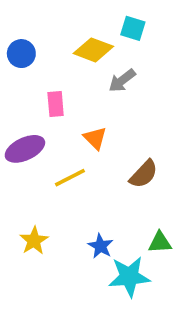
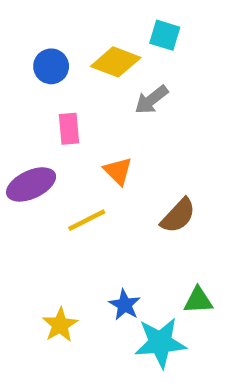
blue circle: (21, 54) -> (51, 66), moved
yellow star: (34, 241) -> (60, 325), moved

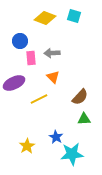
yellow diamond: (116, 62) -> (45, 18), moved
blue circle: (51, 66) -> (20, 41), moved
gray arrow: (151, 100) -> (52, 53), moved, turned 35
green triangle: (198, 300) -> (84, 119), moved

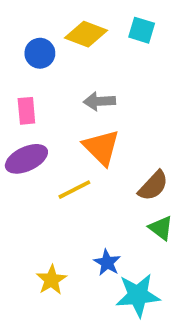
blue circle: (20, 41) -> (40, 53), moved
pink rectangle: (31, 58) -> (26, 111), moved
orange triangle: (53, 77) -> (101, 147), size x1.5
green triangle: (84, 119) -> (161, 228), turned 40

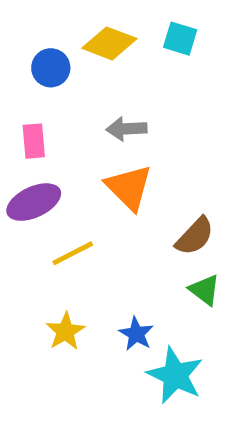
yellow line: (74, 190) -> (73, 253), moved
yellow star: (51, 280) -> (65, 331), moved
cyan star: (138, 295) -> (175, 375), turned 30

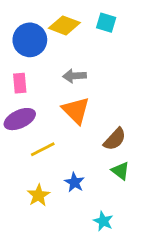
blue circle: (51, 68) -> (30, 40), size x1.5
blue star: (136, 334) -> (74, 182), moved
cyan star: (175, 375) -> (103, 221), size x0.6

